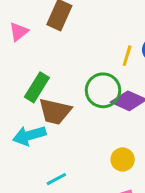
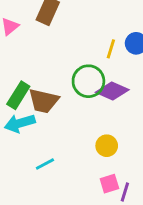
green rectangle: (37, 87) -> (18, 95), moved

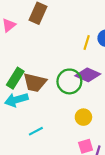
green circle: (88, 81) -> (69, 81), moved

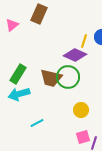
purple diamond: (88, 75) -> (75, 55), moved
brown trapezoid: (35, 83) -> (51, 78), moved

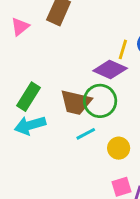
cyan line: (37, 123) -> (86, 134), moved

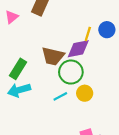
purple diamond: (110, 69) -> (78, 49), turned -35
brown trapezoid: (76, 102) -> (53, 56), moved
yellow circle: (119, 148) -> (85, 93), moved

